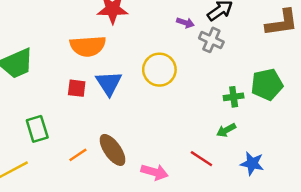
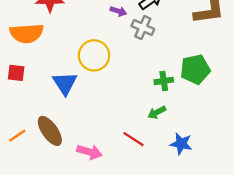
blue triangle: (109, 83) -> (65, 83), moved

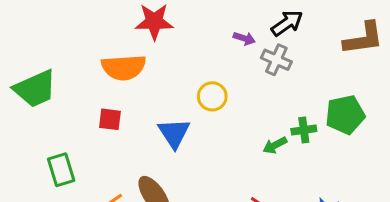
yellow circle: (94, 55) -> (212, 96), size x0.7
green arrow: (157, 112) -> (275, 145), moved

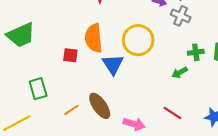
orange semicircle: (124, 67) -> (94, 38), moved, turned 88
yellow circle: (212, 96) -> (138, 40), size x1.6
green cross: (304, 130) -> (196, 52), moved

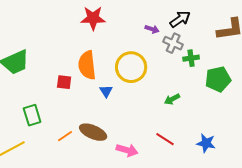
green cross: (196, 52) -> (191, 58), moved
blue triangle: (113, 64) -> (106, 91), size x0.6
brown ellipse: (100, 106) -> (93, 132), turned -32

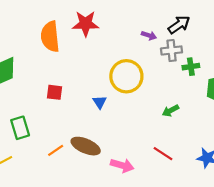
gray cross: (173, 43) -> (172, 50), turned -30
orange semicircle: (87, 65) -> (50, 37), moved

